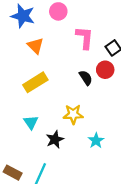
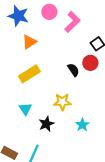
pink L-shape: (85, 38) -> (72, 22), moved, turned 40
orange triangle: (35, 46) -> (29, 42), turned 42

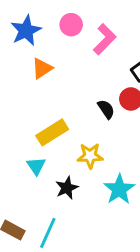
blue star: (18, 16) -> (26, 31), turned 30
yellow rectangle: (29, 74) -> (52, 132), moved
cyan star: (82, 125) -> (119, 189), size x1.5

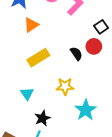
yellow rectangle: (52, 132) -> (38, 58), moved
black star: (67, 188) -> (42, 118), moved

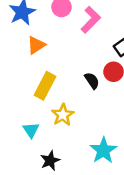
yellow rectangle: (38, 58) -> (45, 86), turned -30
yellow star: (65, 86) -> (63, 115), moved, turned -30

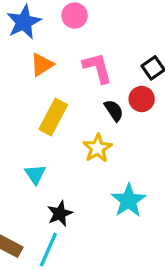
pink L-shape: (91, 20) -> (97, 68), moved, turned -60
yellow star: (63, 115) -> (97, 148), moved

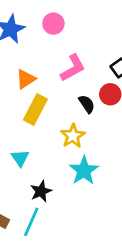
orange triangle: (42, 65) -> (26, 79), moved
pink L-shape: (97, 68) -> (73, 68), turned 76
cyan star: (129, 200) -> (84, 171), moved

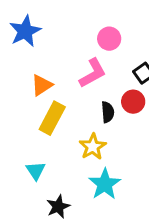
pink circle: (53, 24) -> (109, 39), moved
black semicircle: (87, 104) -> (108, 112), turned 30

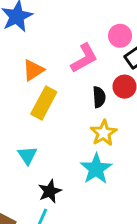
pink circle: (109, 39) -> (120, 36), moved
yellow star: (93, 147) -> (104, 133), moved

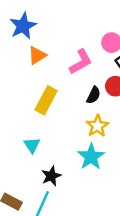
orange triangle: (33, 70) -> (37, 55), moved
black semicircle: (99, 97) -> (94, 95), turned 30

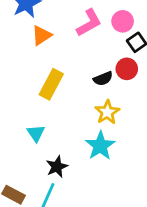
pink L-shape: (81, 62) -> (89, 23), moved
black semicircle: (94, 95) -> (103, 79), turned 42

